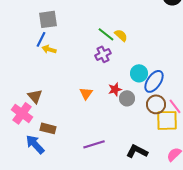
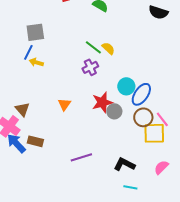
red star: (115, 89) -> (102, 102), size x1.5
orange triangle: (86, 93) -> (64, 104), moved
blue arrow: (35, 144) -> (16, 143), moved

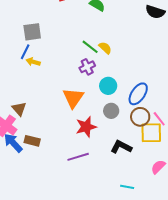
cyan circle: (126, 86) -> (108, 86), moved
red star: (102, 102) -> (86, 127), moved
orange triangle: (64, 104) -> (73, 98), moved, size x1.6
black L-shape: (124, 164) -> (121, 147), moved

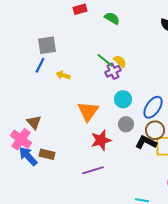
yellow arrow: (33, 62) -> (63, 75), moved
purple cross: (87, 67) -> (113, 71), moved
black L-shape: (121, 147) -> (146, 142), moved

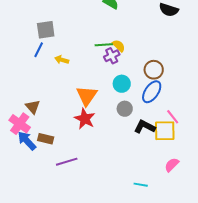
green line: (105, 60) -> (104, 45), turned -42
brown circle: (155, 130) -> (154, 70), moved
red star: (101, 140) -> (85, 119), moved, turned -30
purple line: (93, 170) -> (67, 162), moved

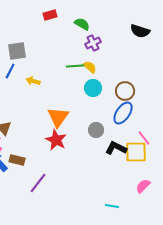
purple cross: (112, 56) -> (93, 43), moved
cyan circle: (122, 84) -> (93, 88), moved
purple line: (67, 162) -> (38, 183), turned -35

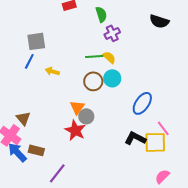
green semicircle: (82, 24) -> (101, 14), turned 42
brown circle: (125, 91) -> (93, 81), moved
orange triangle: (58, 117) -> (77, 107), size x0.7
gray circle: (96, 130) -> (86, 116), moved

